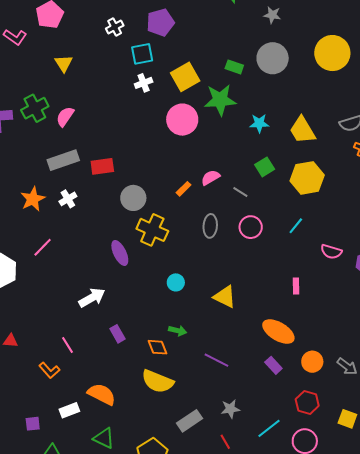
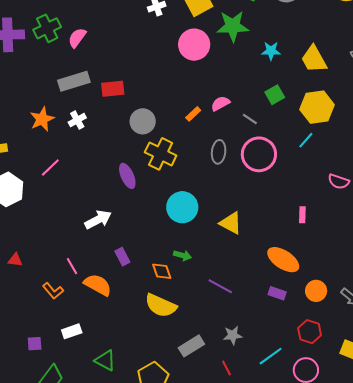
cyan line: (296, 226) -> (306, 140), moved
pink circle: (251, 227) -> (259, 154), size x1.5
cyan circle: (176, 282) -> (182, 207), size x1.8
purple rectangle: (273, 365) -> (277, 293), turned -30
orange semicircle: (102, 394) -> (98, 285), moved

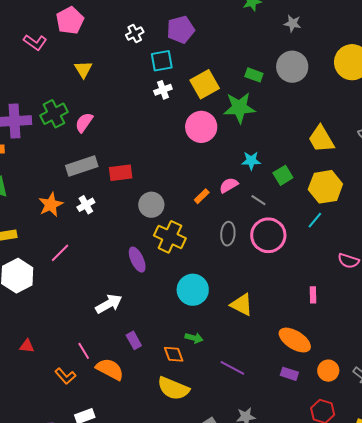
cyan star: (271, 51) -> (251, 161), moved

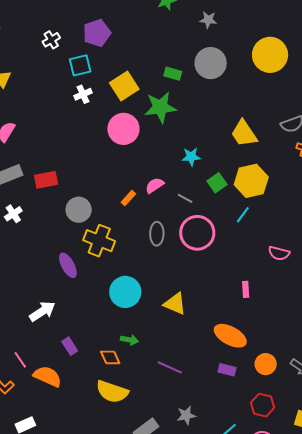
cyan star: (251, 161) -> (191, 157), moved
green square: (283, 175) -> (217, 183), moved

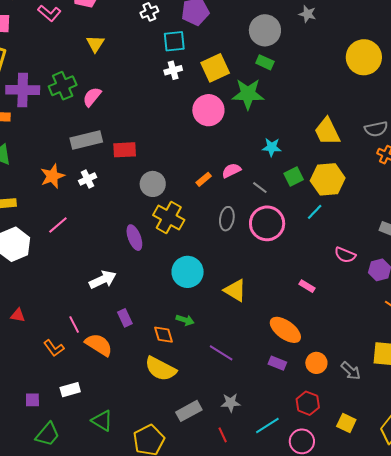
gray circle: (211, 63) -> (265, 30), moved
pink rectangle: (246, 289) -> (307, 286), turned -63

